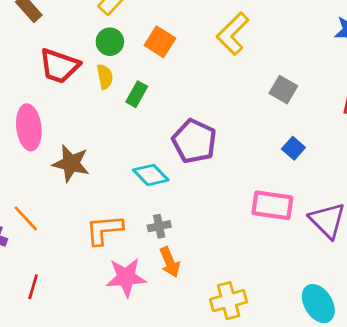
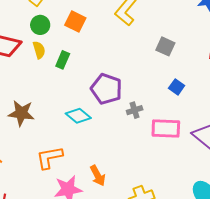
gray cross: (159, 226) -> (135, 110), moved

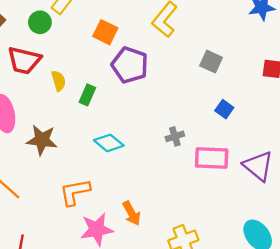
green circle: (40, 25) -> (40, 22), moved
yellow semicircle: (39, 50) -> (59, 81), moved
green rectangle: (63, 60) -> (87, 95), moved
purple pentagon: (106, 89) -> (130, 65), moved

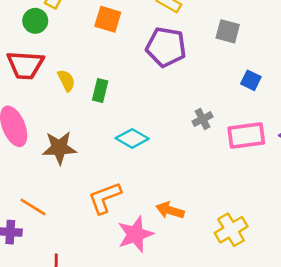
purple pentagon: (130, 65) -> (166, 47), moved
orange arrow: (132, 213) -> (170, 210), turned 145

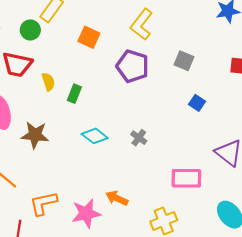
gray cross: (203, 119) -> (139, 138), moved, turned -35
pink rectangle: (246, 136) -> (186, 178), moved
orange L-shape: (105, 198) -> (43, 203), moved

